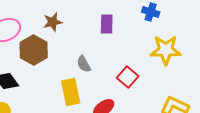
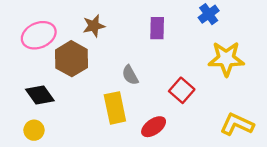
blue cross: (151, 12) -> (209, 14), turned 36

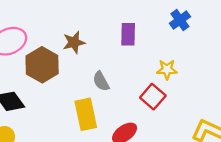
brown star: (94, 26) -> (74, 42), moved
yellow star: (226, 59) -> (167, 70), moved, size x0.6

